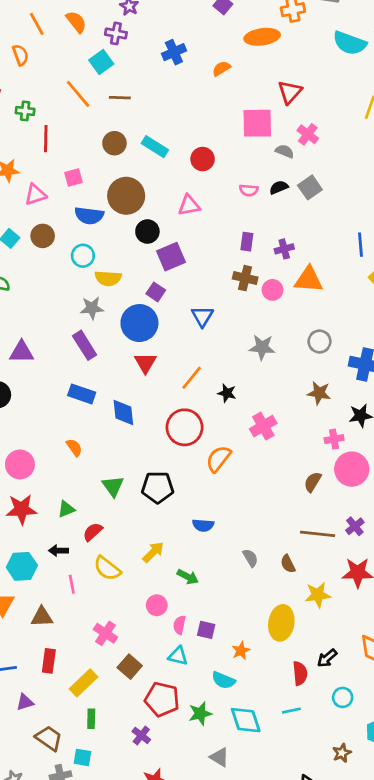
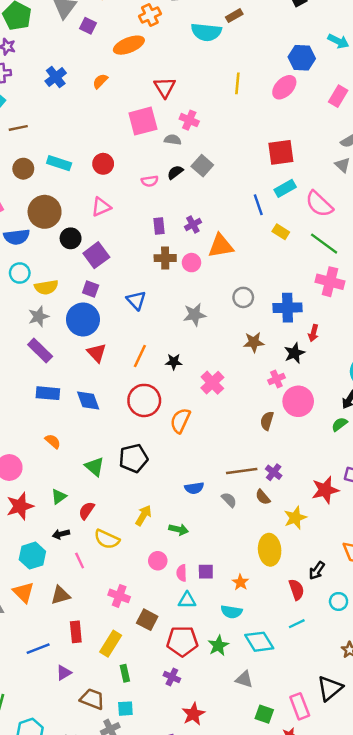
blue semicircle: (203, 525) -> (194, 488), moved
purple cross: (355, 526) -> (274, 472), moved
brown line: (318, 534) -> (242, 471), moved

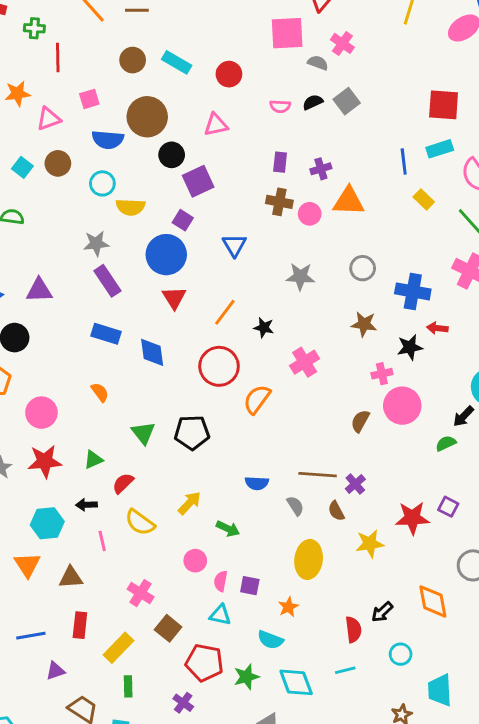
gray star: (39, 317) -> (96, 243), moved
red arrow: (313, 333) -> (437, 328), turned 70
yellow ellipse: (270, 550) -> (309, 559), moved

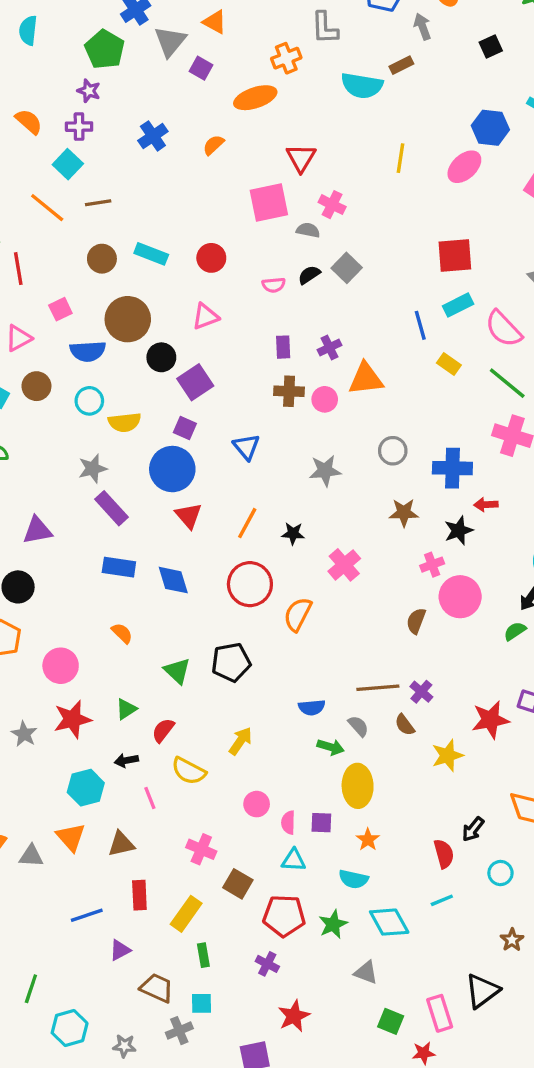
green arrow: (228, 529) -> (331, 747), moved
yellow ellipse: (309, 559) -> (358, 786), moved

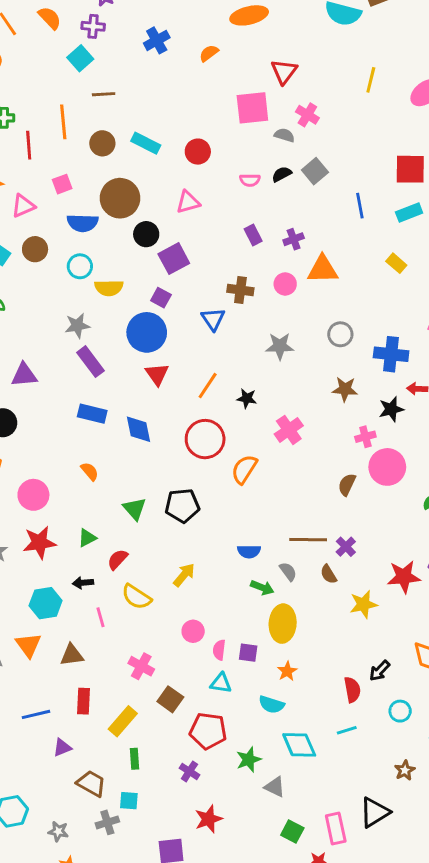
orange line: (47, 208) -> (63, 122), moved, turned 40
blue line: (420, 325) -> (360, 206), moved
purple rectangle: (283, 347) -> (253, 235), turned -30
brown cross: (289, 391) -> (240, 290), moved
green star: (333, 924) -> (249, 760), moved

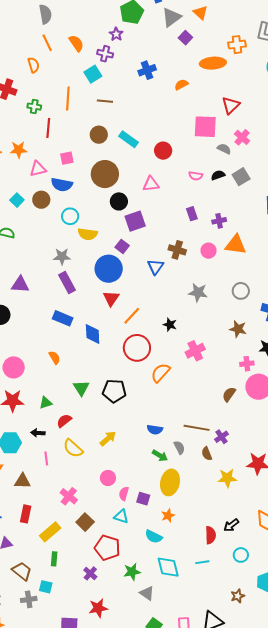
orange line: (63, 122) -> (68, 99), moved
blue semicircle: (83, 223) -> (62, 185), moved
orange line: (208, 386) -> (132, 316), moved

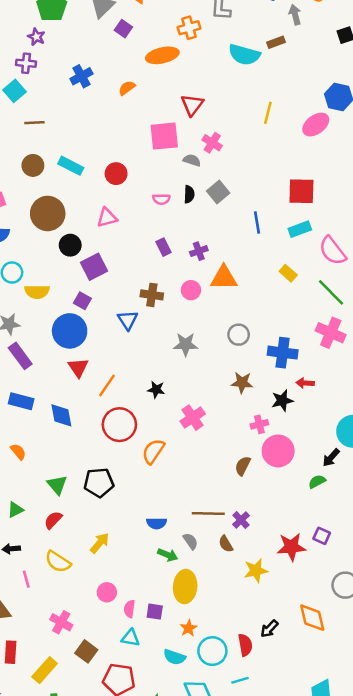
black semicircle: (218, 175) -> (189, 194), turned 120
red semicircle: (64, 421) -> (53, 520), moved
cyan circle: (241, 555) -> (212, 651), moved, size x1.5

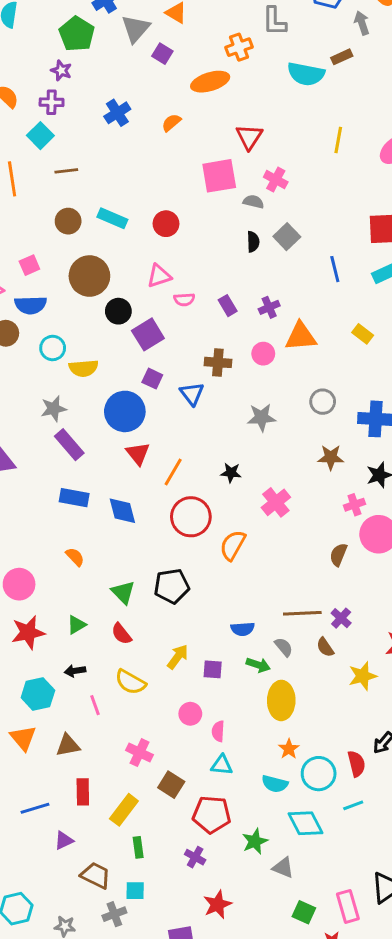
pink semicircle: (161, 199) -> (184, 299), moved
yellow rectangle: (288, 273) -> (363, 334), moved
purple square: (82, 301) -> (152, 379), moved
red semicircle: (53, 520) -> (121, 634), turned -78
purple square: (155, 612) -> (213, 669), moved

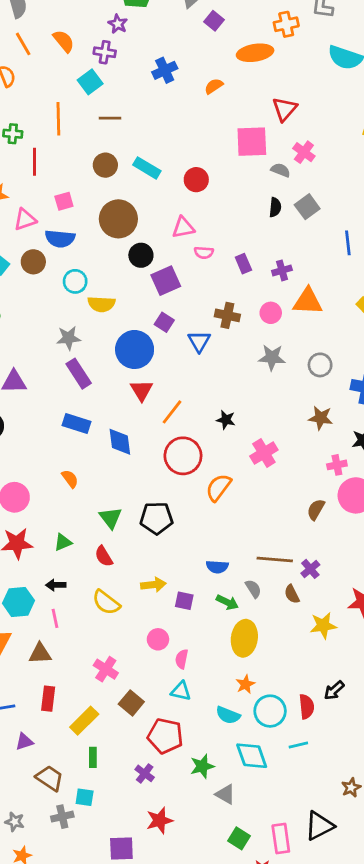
gray star: (261, 417) -> (272, 357), moved
yellow arrow: (178, 657) -> (153, 585), turned 40
pink line: (95, 705) -> (55, 618), moved

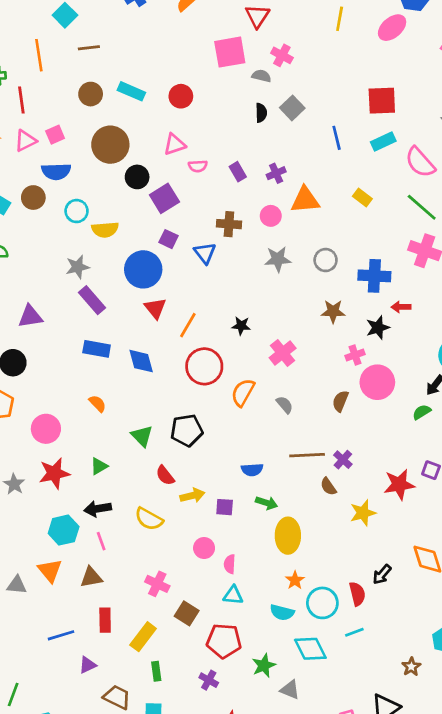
pink triangle: (25, 219) -> (25, 141), moved
red semicircle: (104, 556) -> (165, 475), moved
black arrow: (56, 585) -> (98, 509), size x1.4
gray semicircle: (253, 589) -> (285, 405), moved

